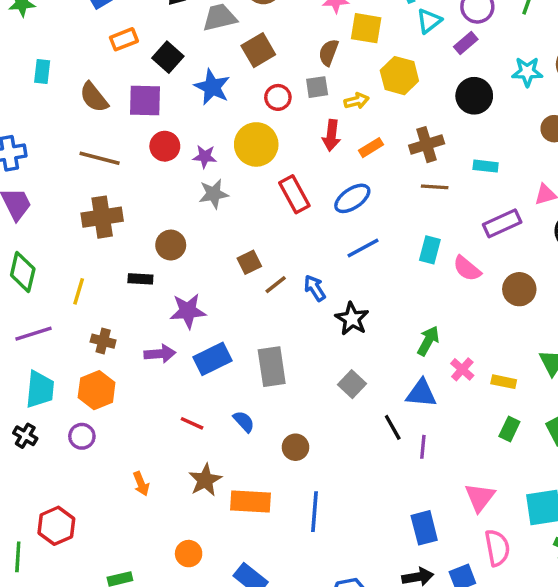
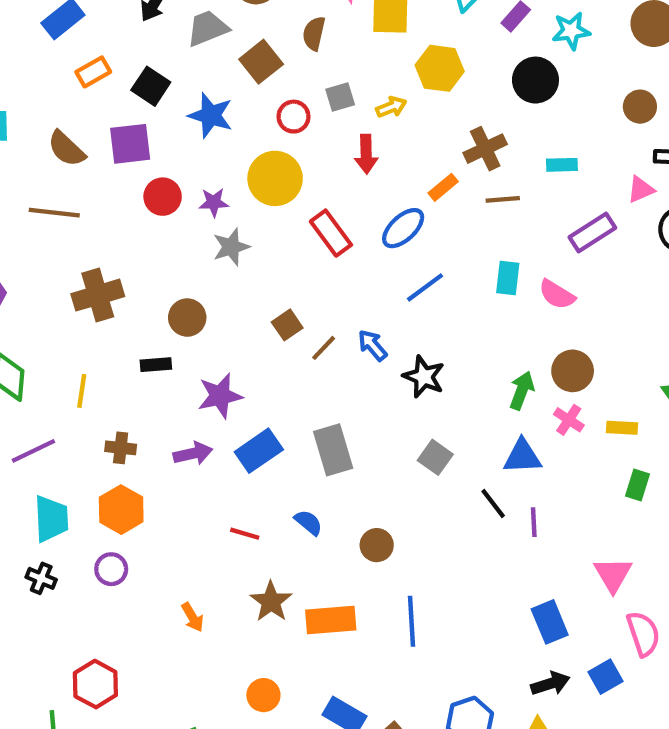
brown semicircle: (329, 52) -> (314, 33), moved
cyan star: (527, 72) -> (571, 31), moved
orange rectangle: (371, 148) -> (443, 187), moved
brown line: (100, 158) -> (54, 213), moved
brown circle: (519, 289) -> (573, 371), moved

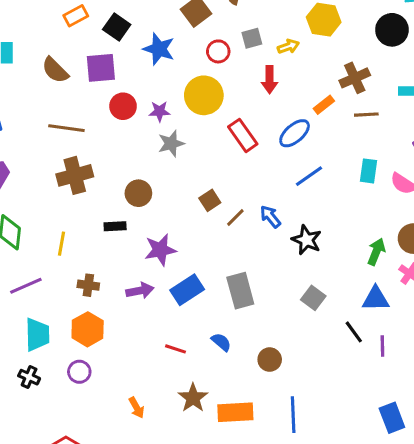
brown line: (54, 213) -> (66, 128), moved

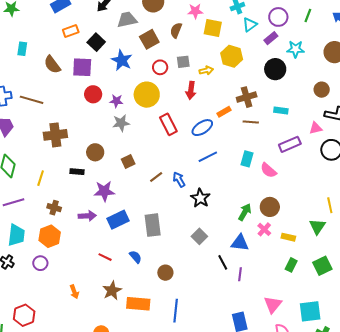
brown line: (66, 128) -> (32, 100), moved
brown square: (210, 200) -> (128, 162), moved

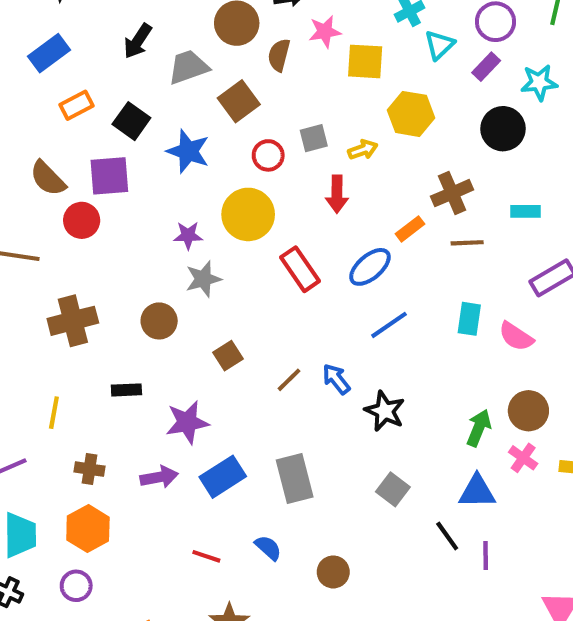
brown semicircle: (176, 30) -> (279, 55), moved
red circle: (93, 94) -> (82, 220), moved
brown circle: (95, 152) -> (159, 321), moved

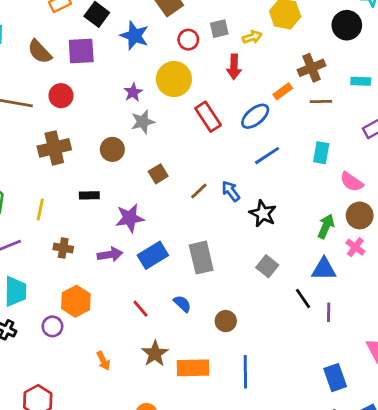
red circle: (82, 220) -> (61, 96), moved
purple star: (188, 235) -> (133, 92), turned -30
pink semicircle: (516, 336) -> (352, 182), moved
orange hexagon: (88, 529) -> (76, 301), moved
red line: (206, 556) -> (141, 309), turned 30

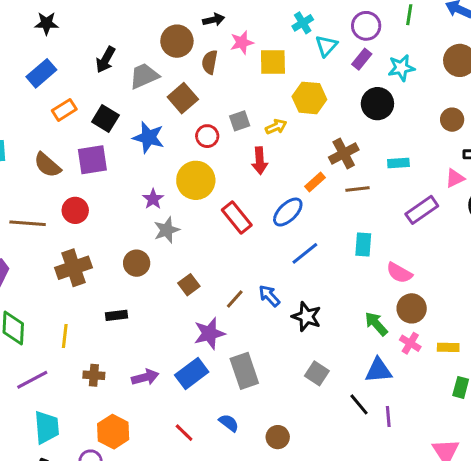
purple star: (130, 218) -> (209, 333), moved
green arrow: (326, 226) -> (376, 324), turned -60

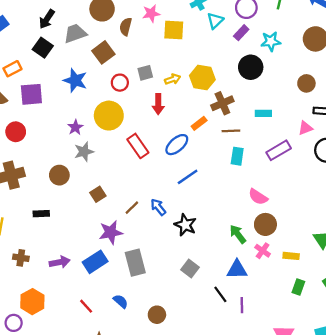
yellow hexagon: (309, 98) -> (202, 78), moved
orange rectangle: (64, 110) -> (13, 69), moved
black square: (105, 118) -> (43, 48), moved
cyan rectangle: (363, 244) -> (237, 156), moved

